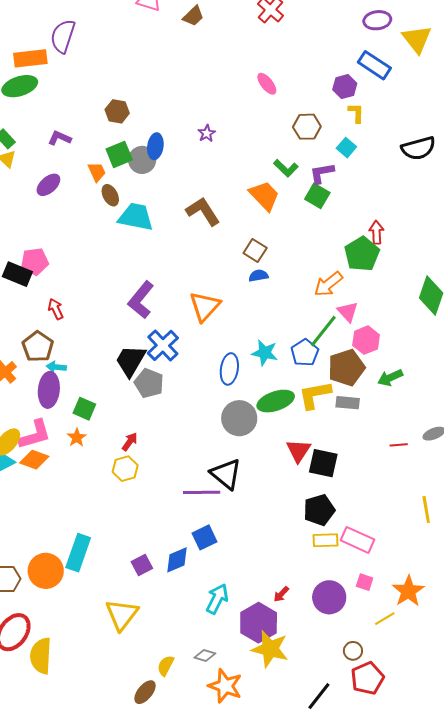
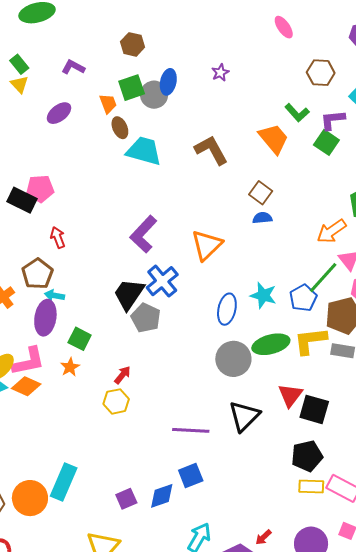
black triangle: (226, 474) -> (244, 416), moved, turned 32

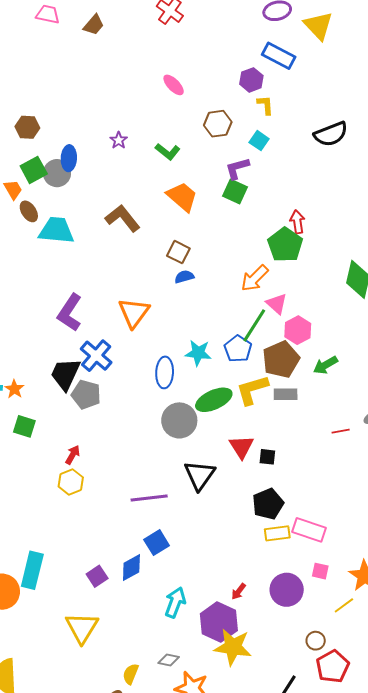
green L-shape: (297, 113) -> (168, 152), moved
orange star: (70, 367) -> (14, 389), moved
black square: (314, 409) -> (267, 457), size x0.6

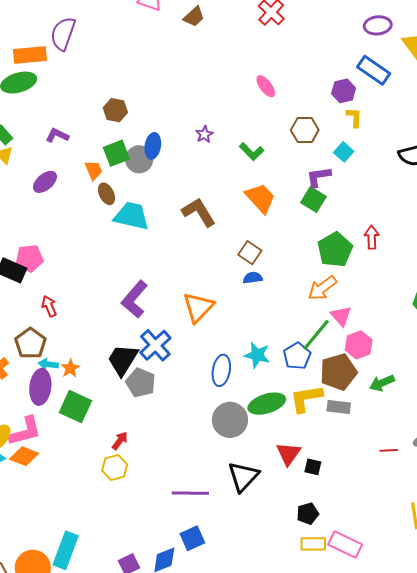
green pentagon: (285, 245) -> (335, 250), moved
green square: (24, 426) -> (75, 407), size x1.4
black pentagon: (268, 504) -> (308, 514), size x0.7

